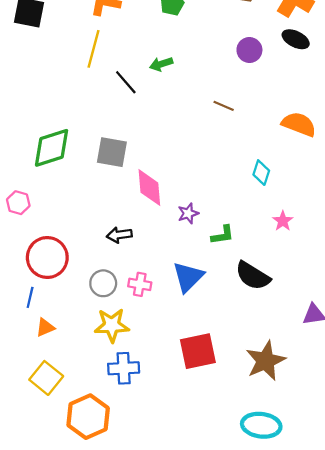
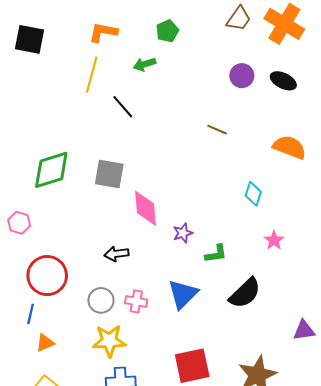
black ellipse: (296, 39) -> (283, 81), moved
green arrow: (161, 64) -> (145, 64), moved
black semicircle: (253, 276) -> (245, 293), turned -76

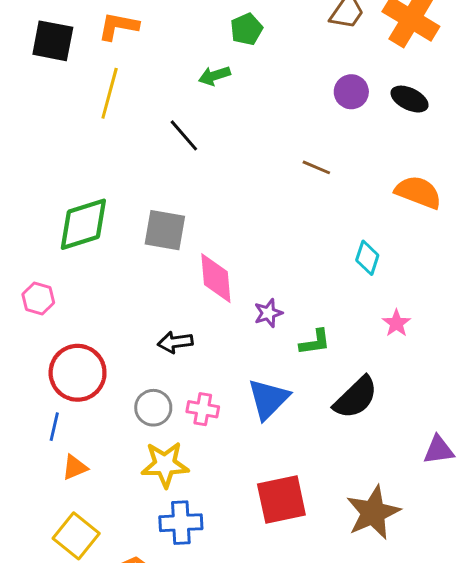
orange L-shape: (103, 32) -> (118, 26), moved
yellow line: (92, 75) -> (110, 93), moved

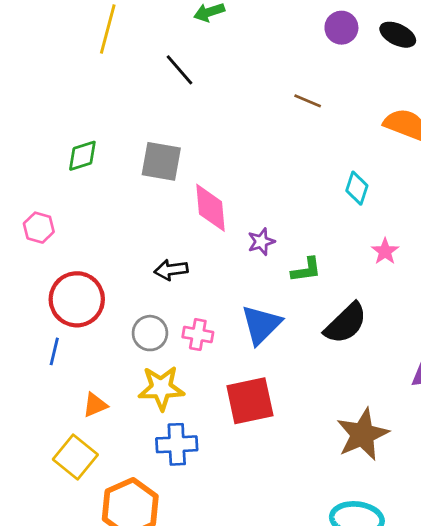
green diamond: (83, 224) -> (82, 156), size x0.6
orange triangle: (75, 467) -> (95, 405), moved
red square: (281, 499) -> (250, 401), moved

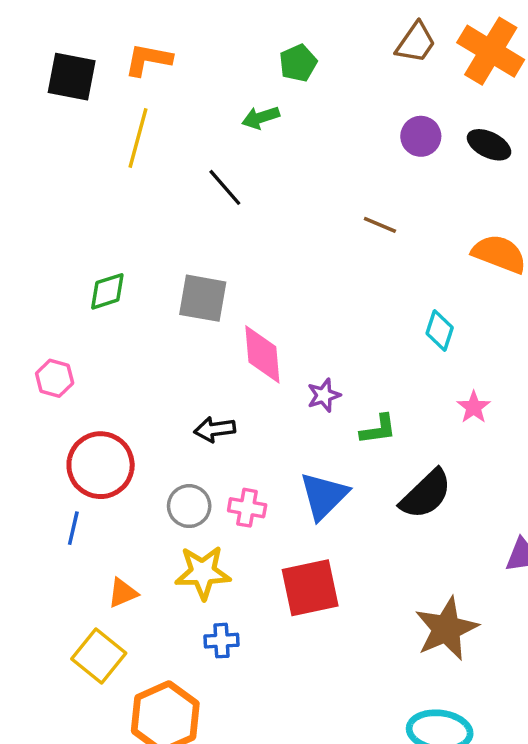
blue cross: (177, 444) -> (221, 641), size x0.7

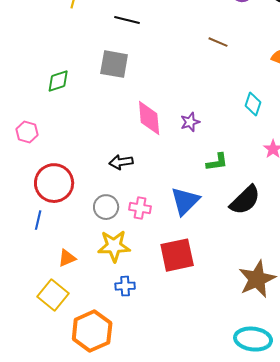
black line: (225, 187) -> (127, 20), turned -35
gray square: (203, 298) -> (114, 64), moved
purple star: (324, 395) -> (190, 122), moved

